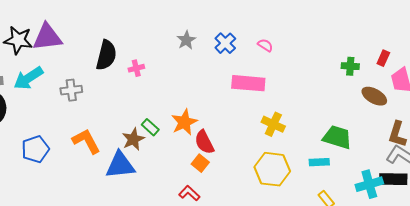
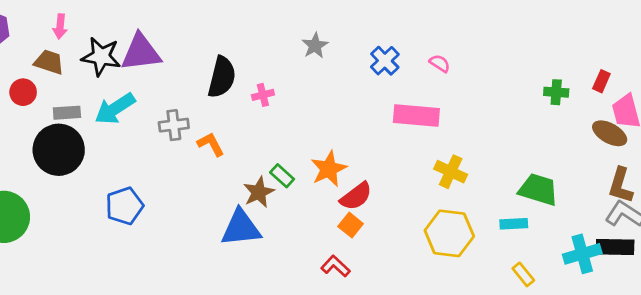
gray star: (186, 40) -> (315, 46), moved
brown ellipse: (374, 96) -> (610, 133), moved
orange L-shape: (86, 141) -> (211, 144), moved, size x0.7
red semicircle: (204, 142) -> (356, 196), turned -100

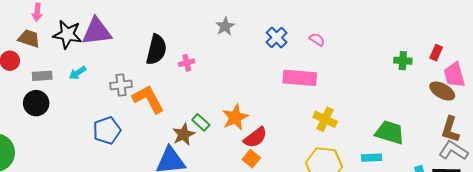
cyan arrow: (115, 109) -> (78, 73), size x0.6
orange L-shape: (211, 144) -> (148, 99), size x1.6
black circle: (59, 150) -> (36, 103), size x0.7
blue pentagon: (124, 206) -> (107, 130), moved

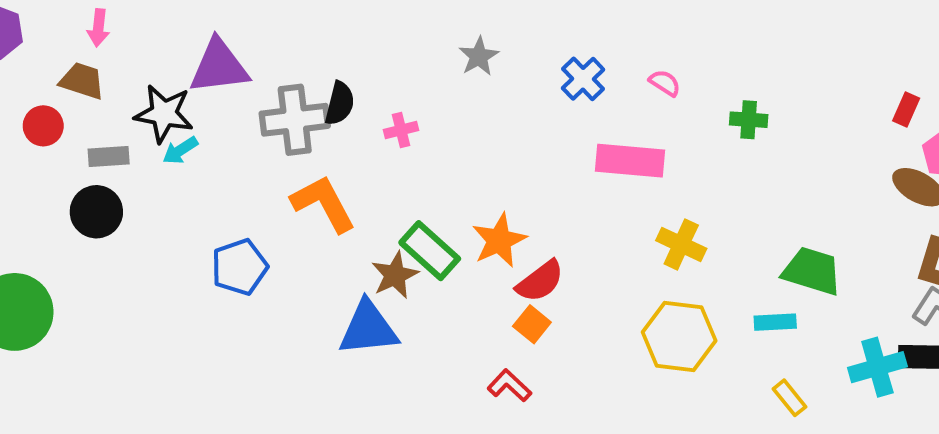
black star: (67, 34) -> (164, 114), moved
black semicircle: (156, 50) -> (340, 103), size x0.7
green cross: (403, 61) -> (749, 120), moved
gray cross: (121, 85) -> (295, 120), moved, size x1.5
green rectangle: (201, 122) -> (430, 251), size x1.6

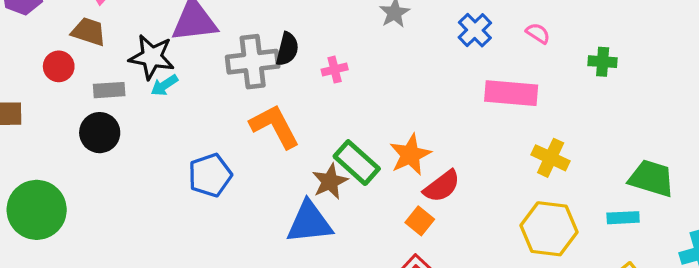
orange square: (532, 324) -> (420, 221), moved

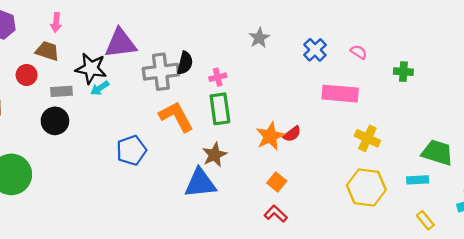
green rectangle: (357, 163) -> (220, 109), moved, turned 40
red semicircle: (442, 186) -> (292, 134), moved, size x0.7

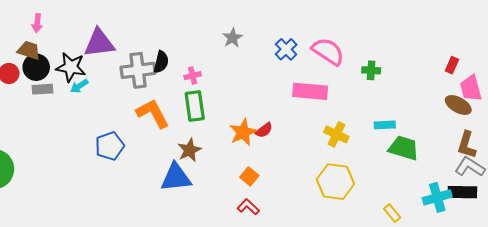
pink semicircle: (359, 52) -> (328, 51), size x2.0
black circle: (55, 121) -> (36, 67), moved
cyan rectangle: (418, 180) -> (385, 125), moved

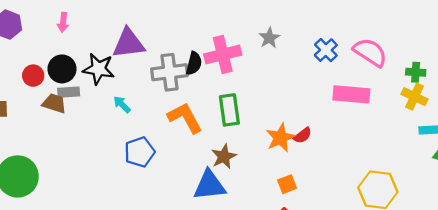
brown trapezoid: (29, 50) -> (54, 103), moved
pink cross: (193, 76) -> (223, 55), moved, size x2.0
cyan arrow: (79, 86) -> (122, 104), moved, turned 78
yellow cross: (336, 134) -> (415, 97), moved
orange square: (249, 176) -> (287, 184), turned 30

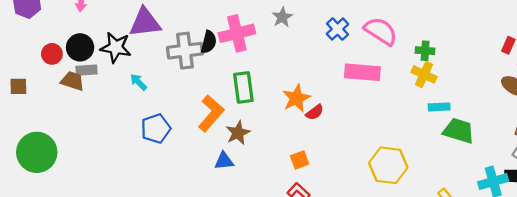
orange L-shape: (185, 118) -> (211, 113), moved, turned 69
orange star: (280, 138) -> (296, 98), moved
blue triangle: (209, 185) -> (224, 161), size x0.6

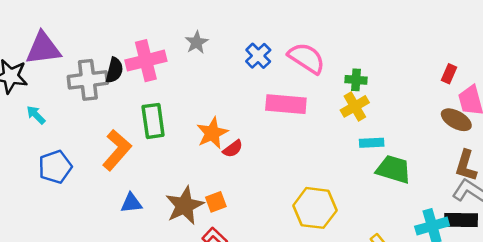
yellow cross: (424, 74) -> (355, 106), turned 35
brown star: (238, 133) -> (184, 205), moved, size x1.4

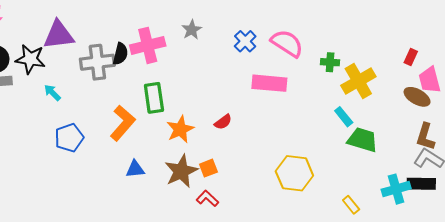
yellow cross: (355, 106) -> (358, 81), moved, size x1.4
orange star: (212, 133) -> (180, 129), moved
cyan rectangle: (372, 143) -> (344, 117), turned 54

